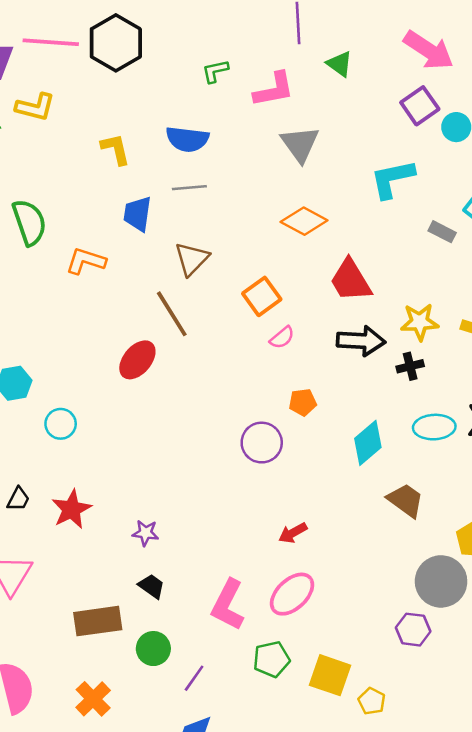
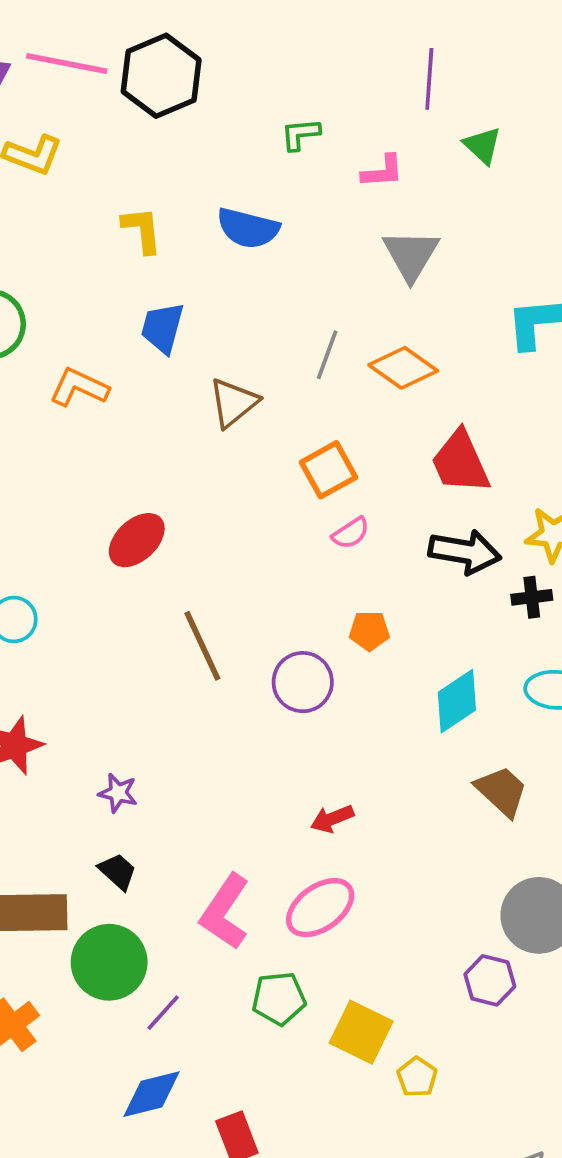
pink L-shape: (274, 90) -> (382, 171), size x0.7
gray line: (189, 188) -> (327, 355), moved, turned -72
brown line: (172, 314) -> (202, 646), moved
green circle: (153, 649) -> (109, 962), size x1.5

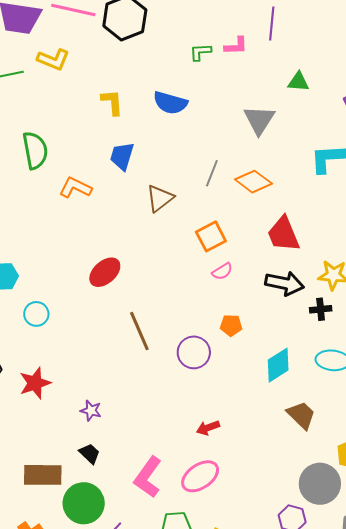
green triangle: (482, 146) -> (298, 82), moved, turned -40
pink L-shape: (382, 171) -> (236, 46), moved

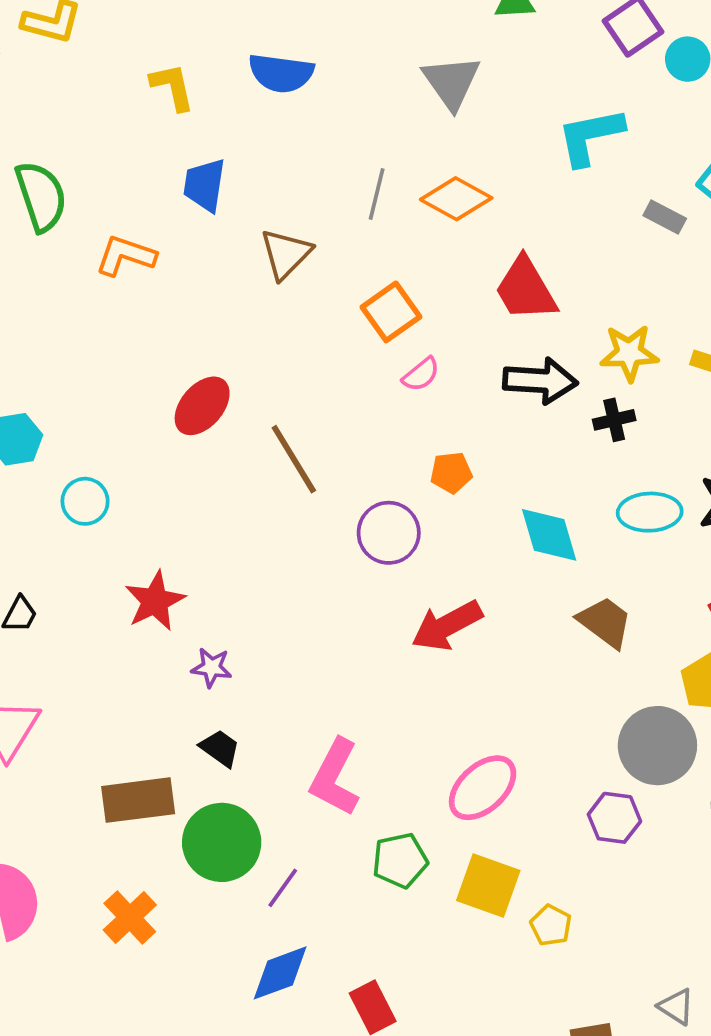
brown line: (139, 331) -> (294, 459), moved
cyan diamond: (278, 365) -> (549, 535), turned -66
red star: (35, 383) -> (155, 601), moved
red arrow: (208, 428) -> (447, 626), moved, size x1.6
pink ellipse: (200, 476) -> (483, 788), moved

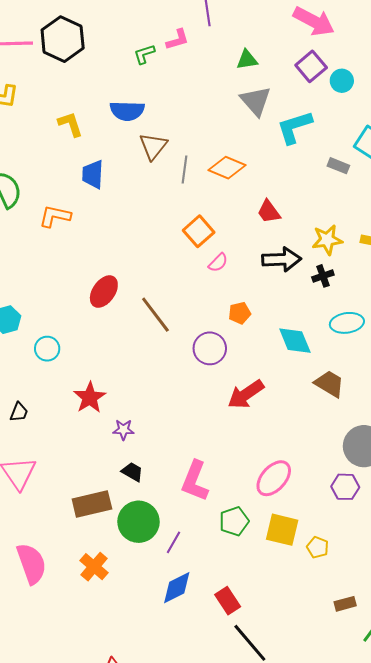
gray triangle: (451, 82) -> (256, 101), moved
brown triangle: (286, 254) -> (153, 146), moved
red trapezoid: (526, 289) -> (269, 212), size x0.7

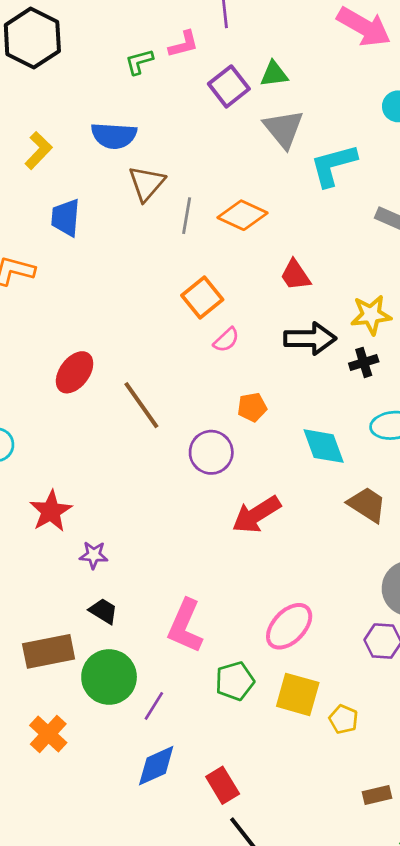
purple square: (311, 66) -> (229, 86), moved
yellow L-shape: (70, 124) -> (39, 150), turned 60

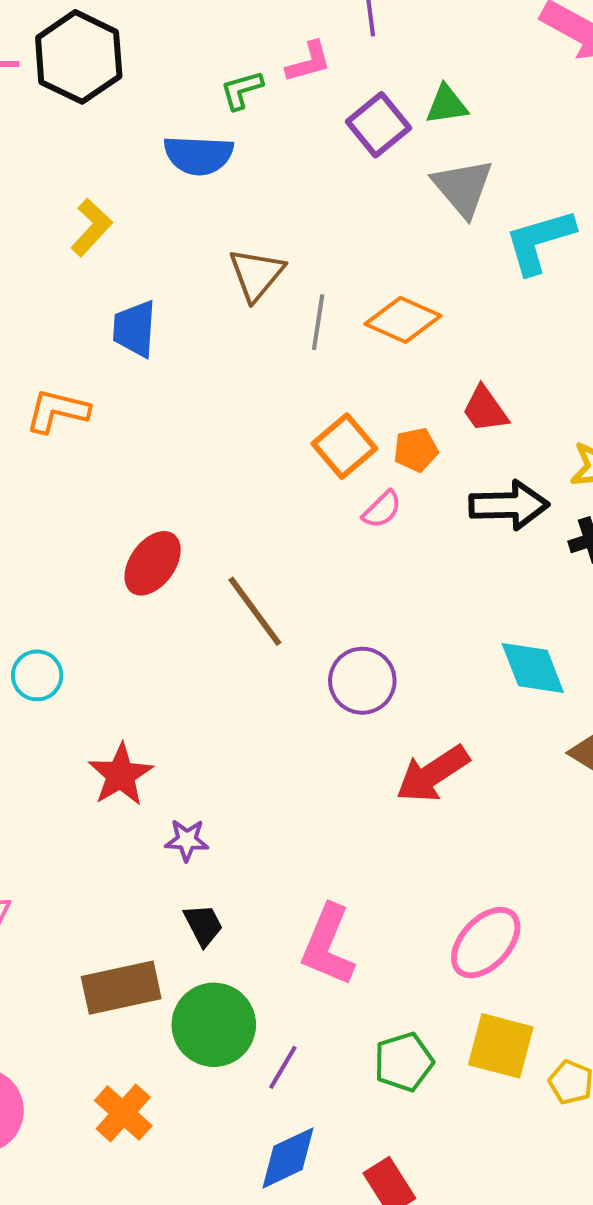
blue semicircle: (114, 136) -> (198, 155), moved
orange pentagon: (252, 407) -> (416, 450), moved
black trapezoid: (103, 611) -> (203, 925), turned 32
green pentagon: (235, 681) -> (404, 1062), moved

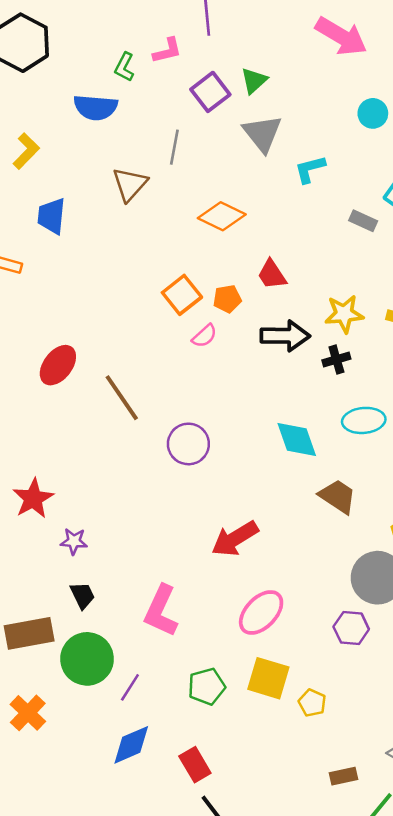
green L-shape: (242, 90) -> (124, 67), turned -48
green triangle: (447, 105) -> (254, 81), turned -36
cyan L-shape: (539, 241) -> (310, 169), size x0.7
gray line: (318, 322) -> (174, 147), moved
red arrow: (433, 774) -> (235, 539), moved

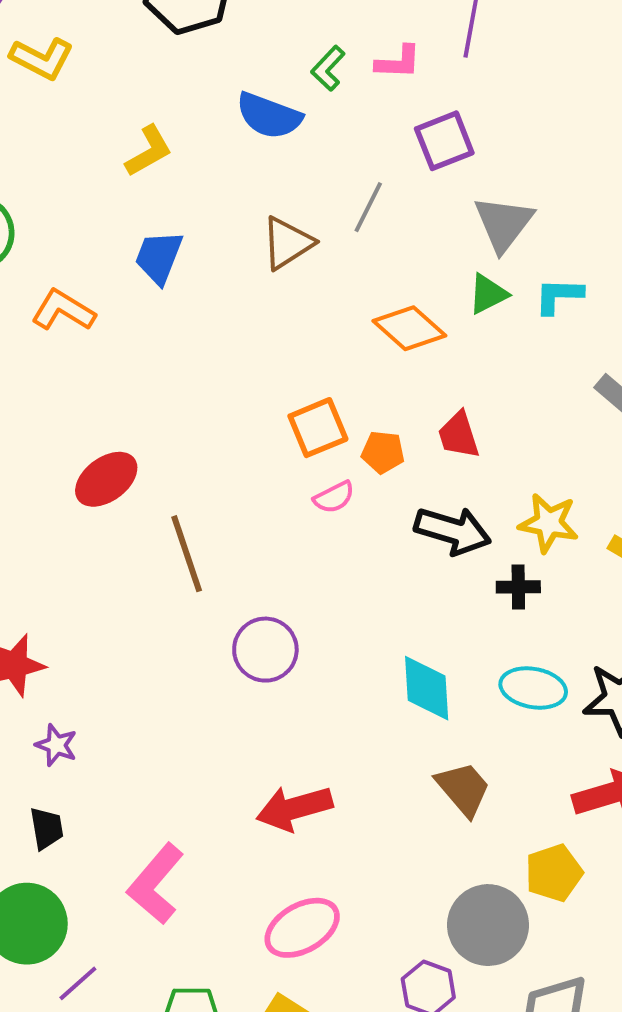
green triangle: (254, 81) -> (488, 294), moved

